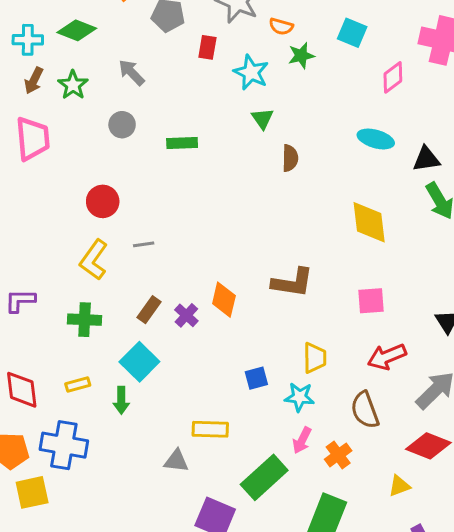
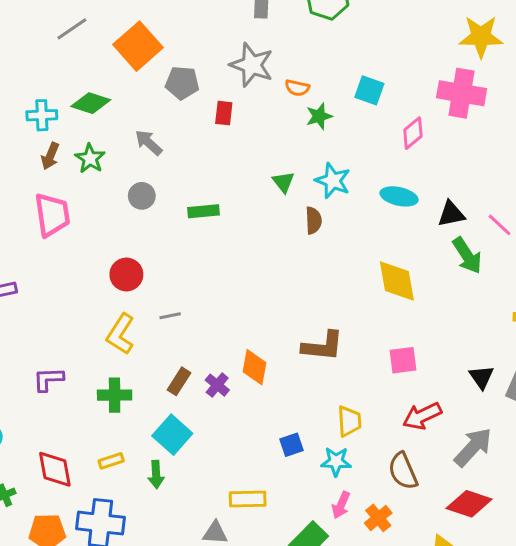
cyan star: (251, 72) -> (333, 181), moved

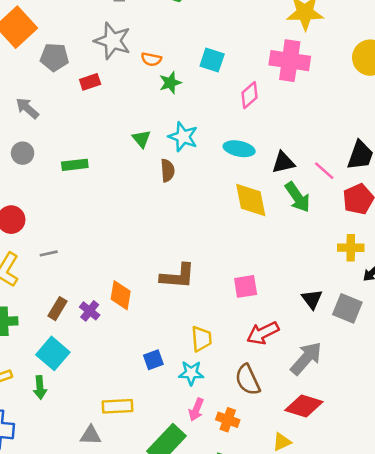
red rectangle: (224, 113) -> (90, 82), turned 66
yellow diamond: (397, 281) -> (251, 200), moved
orange cross: (378, 518) -> (228, 420), turned -30

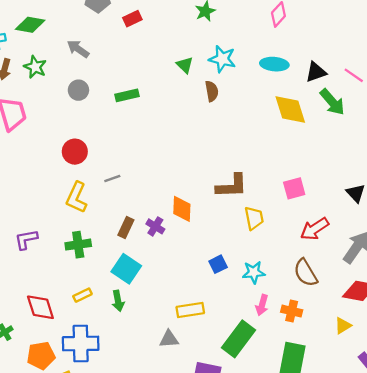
yellow trapezoid: (201, 339) -> (254, 218), moved

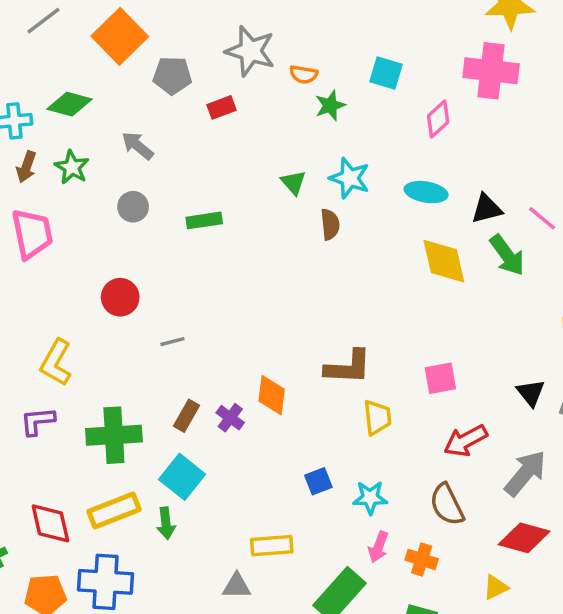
yellow L-shape: (76, 197) -> (56, 363), moved
green cross: (78, 245) -> (114, 435), size x1.4
yellow rectangle: (82, 295) -> (114, 510), size x1.8

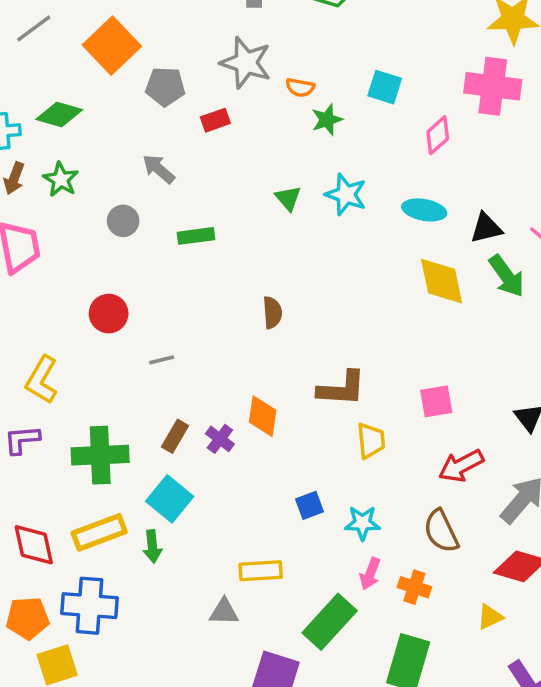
gray arrow: (138, 146) -> (159, 169), moved
brown semicircle: (330, 224) -> (272, 312), moved

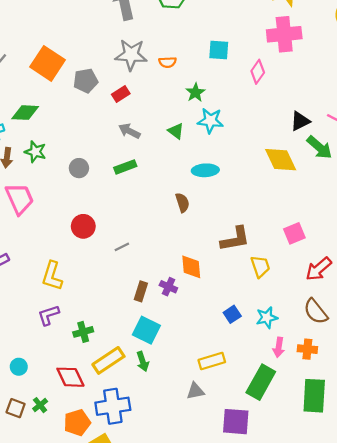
green star: (327, 120) -> (195, 93), moved
gray arrow: (159, 169) -> (129, 131), moved
cyan ellipse: (424, 210) -> (205, 170), moved
green cross: (100, 455) -> (83, 332), moved, size x0.6

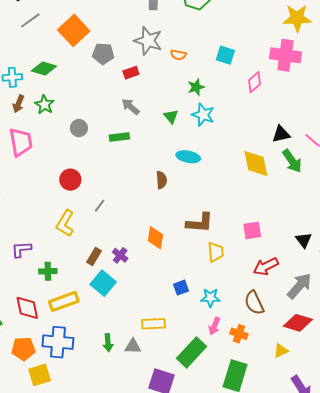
gray line: (122, 247) -> (100, 206), turned -40
yellow L-shape: (52, 276) -> (65, 223), moved
purple cross: (168, 287) -> (120, 255), moved
brown rectangle: (141, 291) -> (94, 256), moved
green arrow: (143, 361) -> (108, 343), moved

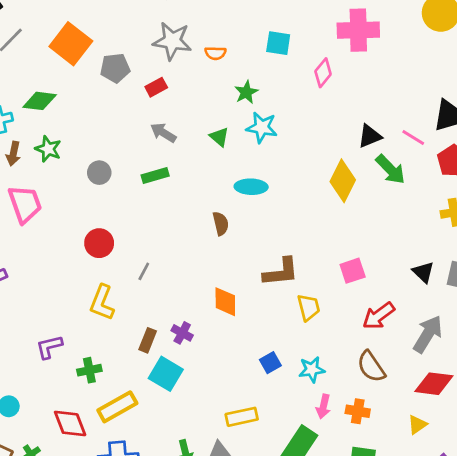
yellow diamond: (256, 164) -> (343, 181), turned 48

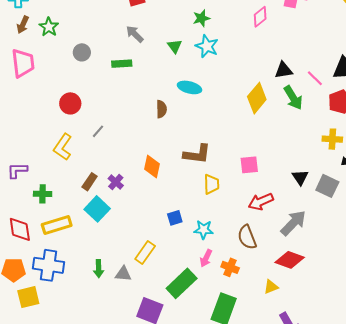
yellow rectangle: (242, 417) -> (145, 252), turned -55

